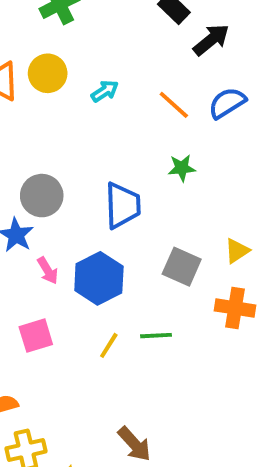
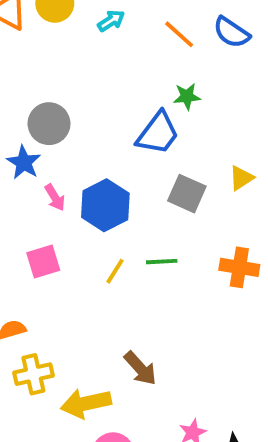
blue semicircle: (227, 103) -> (232, 32), turned -114
blue trapezoid: (123, 205) -> (158, 133), moved, turned 39
orange cross: (235, 308) -> (239, 267), moved

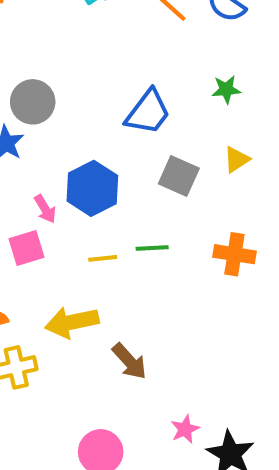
green star: (187, 96) -> (226, 89), moved
pink arrow: (55, 197) -> (45, 209), moved
yellow line: (115, 271) -> (103, 258), turned 52
yellow arrow: (86, 403) -> (72, 322), moved

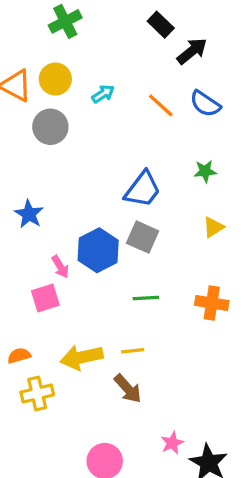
gray circle: (33, 102) -> (50, 127), moved
gray square: (179, 176) -> (143, 237), moved
yellow line: (103, 258) -> (133, 351), moved

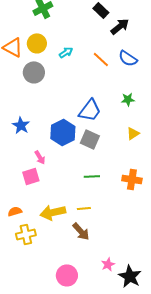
blue hexagon: (98, 250) -> (63, 132), moved

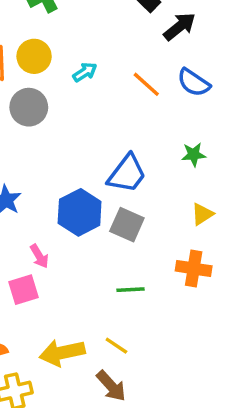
orange cross: (132, 179) -> (194, 268), moved
yellow line: (84, 208) -> (116, 346), turned 40

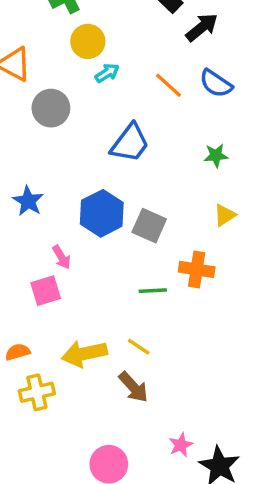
yellow circle: (34, 56) -> (88, 41), moved
blue trapezoid: (127, 174) -> (130, 143), moved
orange cross: (194, 268) -> (197, 269), moved

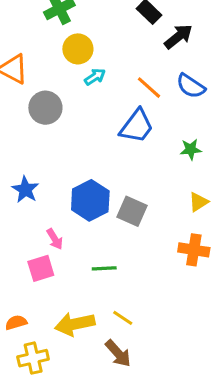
blue trapezoid: (130, 143) -> (137, 126), moved
orange cross: (197, 269) -> (194, 250), moved
green line: (153, 291) -> (104, 268), moved

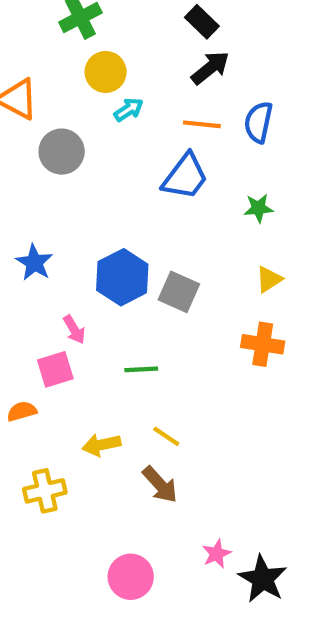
black arrow: (178, 37) -> (210, 68), moved
blue semicircle: (191, 86) -> (258, 122), turned 68
orange line: (149, 88) -> (202, 124), turned -36
orange semicircle: (16, 322) -> (22, 411), moved
yellow arrow: (75, 324) -> (101, 445), size x0.7

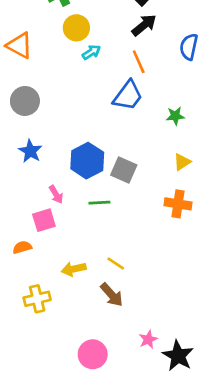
blue semicircle: (258, 122) -> (189, 47), moved
orange line: (202, 124) -> (139, 62), turned 60
gray circle: (62, 152) -> (25, 101), moved
green line: (141, 369) -> (99, 203), moved

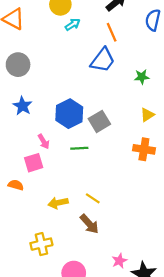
gray square: (124, 170) -> (99, 121), turned 35
orange semicircle: (22, 247) -> (16, 185), turned 32
yellow cross: (37, 299) -> (41, 244), moved

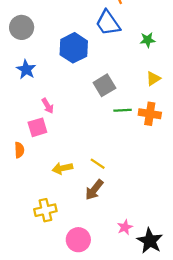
blue trapezoid: (103, 60) -> (108, 23), turned 108
blue hexagon: (69, 114) -> (74, 48), moved
green line: (79, 148) -> (123, 110), moved
orange semicircle: (16, 185) -> (19, 150), turned 72
brown arrow: (89, 224) -> (94, 190), turned 80

